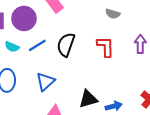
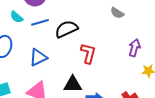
black semicircle: (66, 45) -> (66, 29), turned 30
red L-shape: (106, 47) -> (88, 53), moved

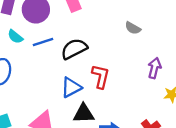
blue triangle: (38, 57) -> (71, 87), moved

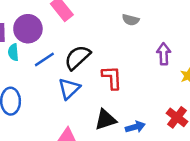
cyan semicircle: (15, 37) -> (13, 52), moved, turned 63
blue triangle: (71, 87) -> (69, 89), moved

